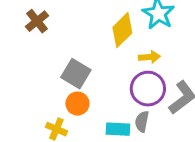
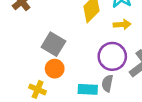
yellow arrow: (149, 57) -> (122, 25), moved

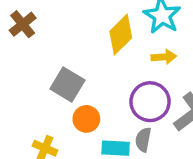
orange circle: (55, 69) -> (86, 119), moved

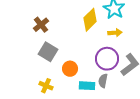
brown cross: (23, 24) -> (41, 25), moved
gray square: (67, 84) -> (48, 52), moved

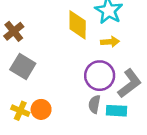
yellow diamond: (90, 20) -> (78, 25), turned -45
orange circle: (70, 69) -> (41, 109), moved
cyan rectangle: (87, 86) -> (117, 111), moved

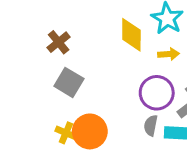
orange circle: (41, 109) -> (90, 131), size x1.5

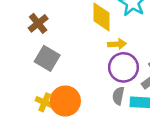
yellow arrow: (169, 54) -> (117, 44), moved

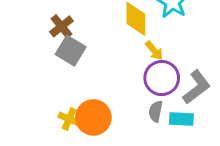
yellow arrow: (117, 44) -> (154, 51), turned 54
gray square: (47, 58) -> (71, 51), moved

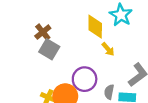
purple circle: (162, 78) -> (85, 79), moved

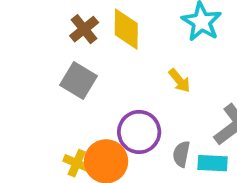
yellow diamond: (95, 27) -> (126, 29), moved
brown cross: (43, 32) -> (84, 29), moved

